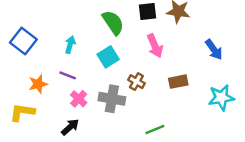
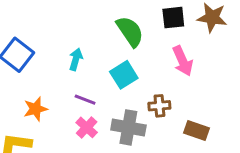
purple line: (68, 75) -> (85, 100), moved
brown cross: (136, 82) -> (159, 106), turned -35
brown rectangle: (178, 82) -> (197, 131), moved, turned 30

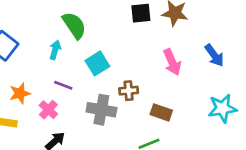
green semicircle: (130, 31) -> (74, 25), moved
pink arrow: (183, 61) -> (172, 62), moved
pink cross: (87, 127) -> (48, 110), moved

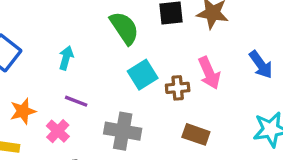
green semicircle: (74, 25) -> (124, 28), moved
cyan square: (97, 63) -> (143, 75), moved
brown cross: (129, 91) -> (178, 88), moved

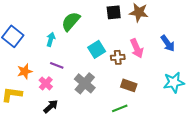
green semicircle: (124, 28) -> (71, 21), moved, turned -105
gray cross: (123, 131) -> (85, 83), turned 30

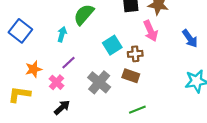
pink arrow: (137, 48) -> (151, 31), moved
purple line: (57, 65) -> (69, 63), turned -64
brown rectangle: (129, 85) -> (131, 76), moved

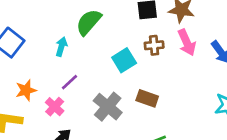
pink arrow: (151, 31) -> (187, 43), moved
brown cross: (135, 54) -> (154, 45), moved

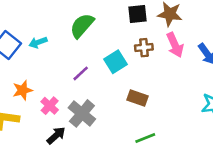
cyan arrow: (61, 47) -> (38, 42), moved, turned -126
purple line: (70, 82) -> (81, 73), moved
gray cross: (108, 107) -> (82, 113), moved

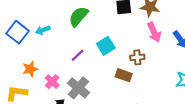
brown cross: (144, 48) -> (137, 57), moved

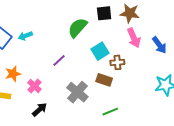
green semicircle: (78, 16) -> (77, 28), moved
cyan square: (106, 46) -> (100, 51), moved
gray cross: (78, 88) -> (77, 92), moved

